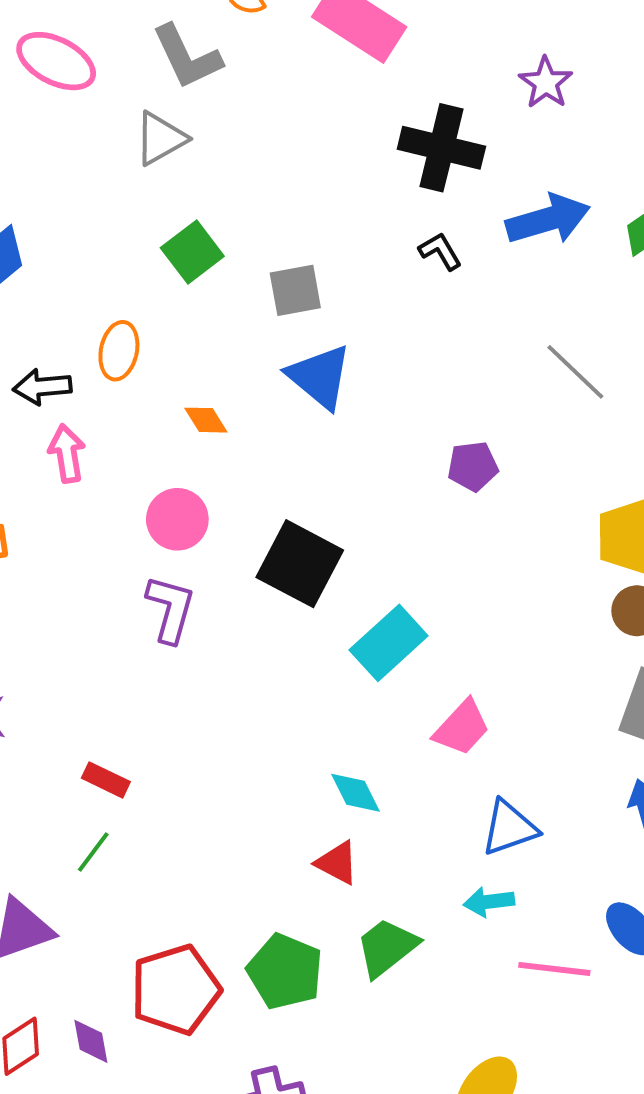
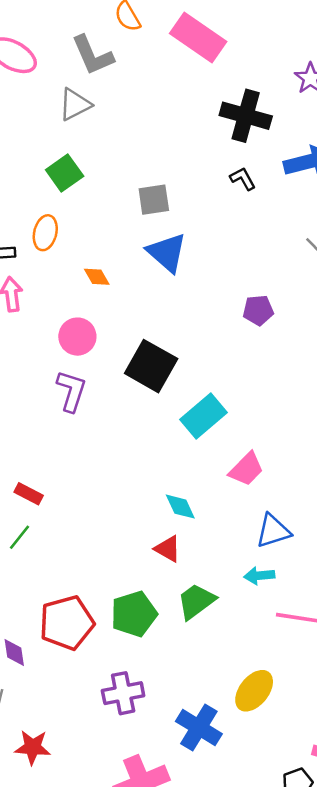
green square: (192, 252) -> (65, 173), moved
green pentagon: (285, 971) -> (134, 614), turned 30

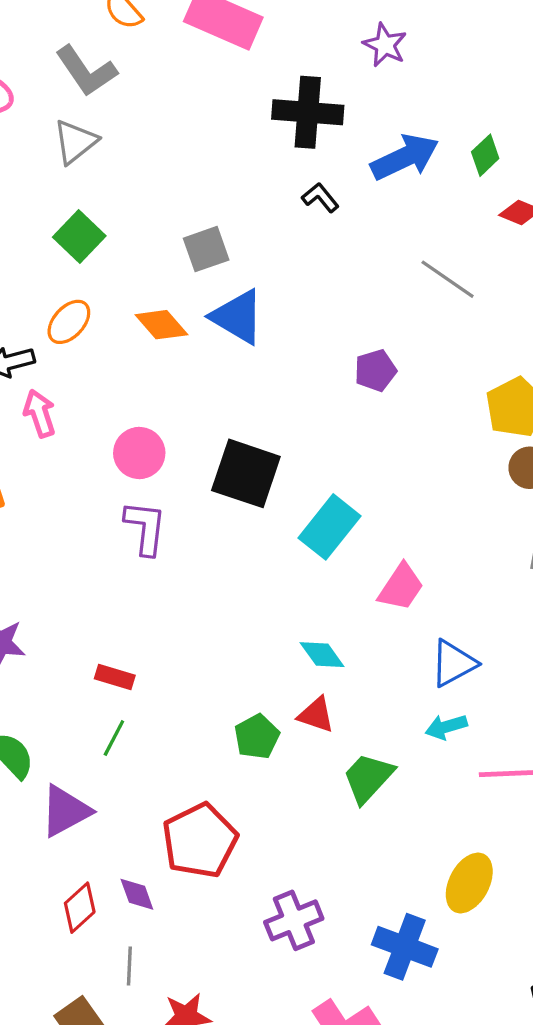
orange ellipse: (45, 233) -> (69, 322), turned 40
orange diamond: (97, 277) -> (161, 325), moved, size x1.4
green pentagon: (134, 614) -> (257, 737), moved, size x0.7

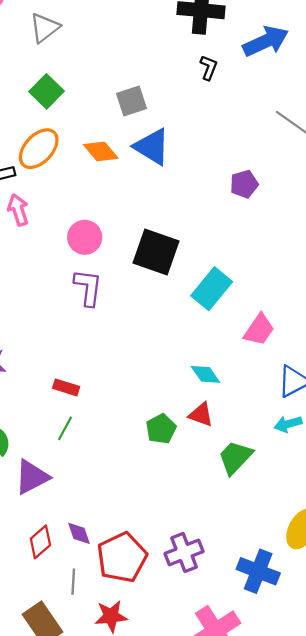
black L-shape: (320, 198) -> (209, 68), turned 60
orange ellipse: (69, 322) -> (39, 149), size x1.4
red pentagon: (200, 841) -> (122, 557), moved

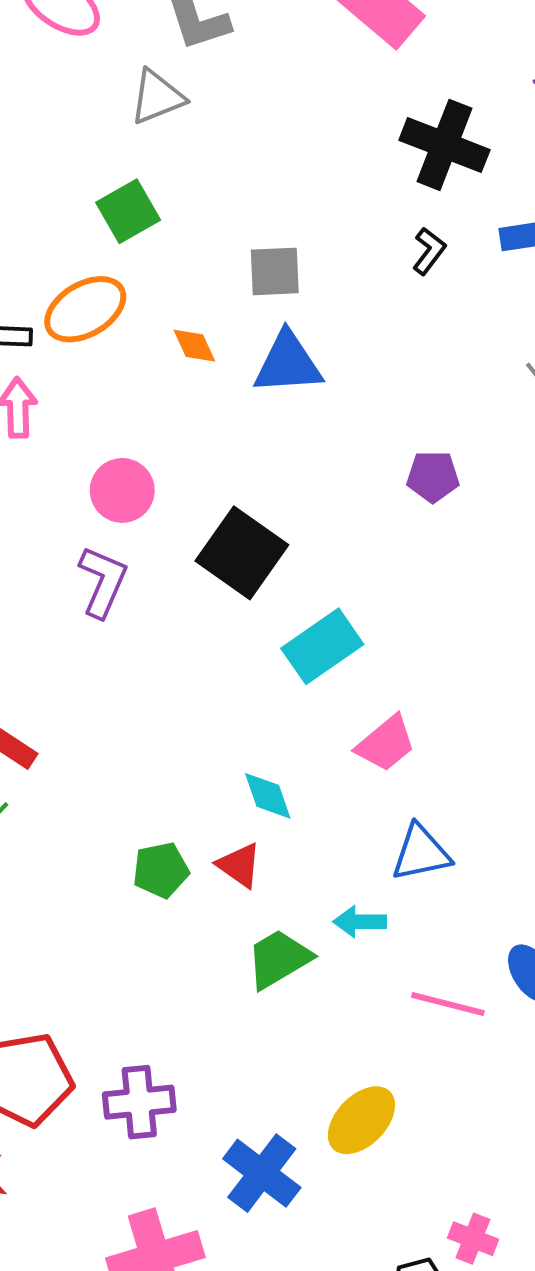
blue triangle: (152, 147) -> (288, 363), turned -51
orange diamond: (101, 151) -> (194, 346), size x0.7
cyan arrow: (288, 424) -> (360, 922), moved

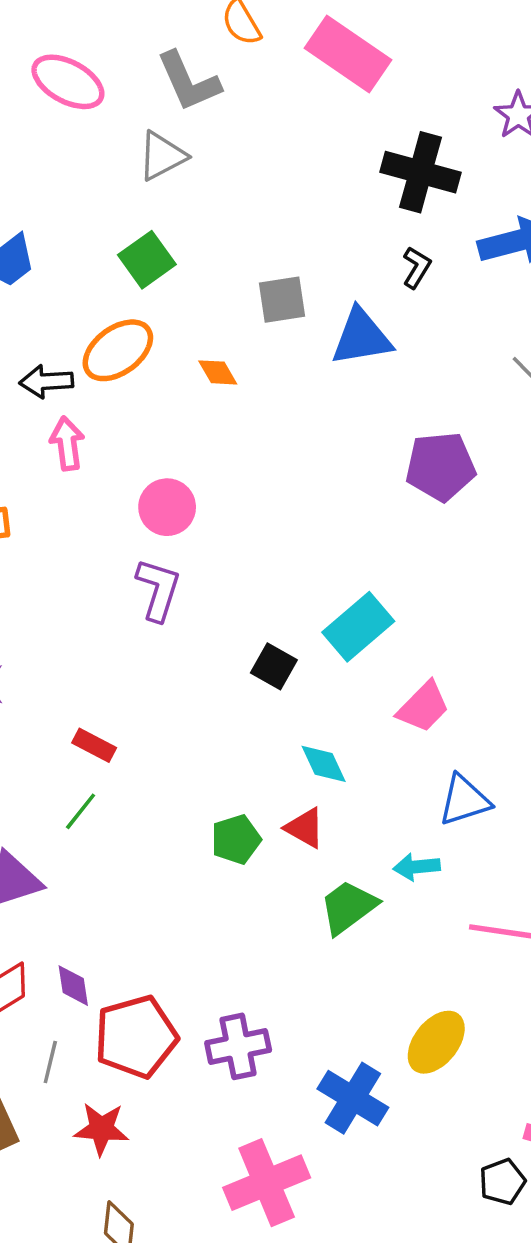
blue triangle: (288, 363) -> (361, 337), moved
purple pentagon: (433, 476) -> (441, 466), size x1.5
black square: (242, 553) -> (274, 666), moved, size x0.6

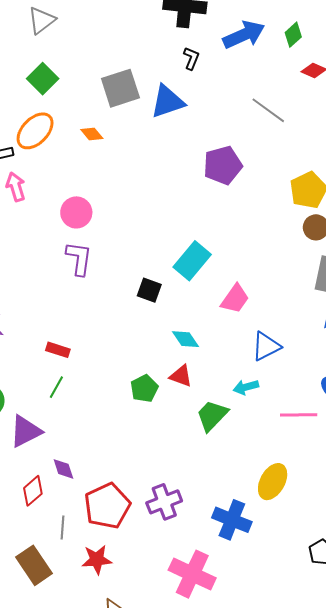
gray square: (282, 300) -> (120, 88), size x1.4
purple diamond: (73, 986) -> (63, 469), moved
pink cross: (267, 1183) -> (192, 574), turned -33

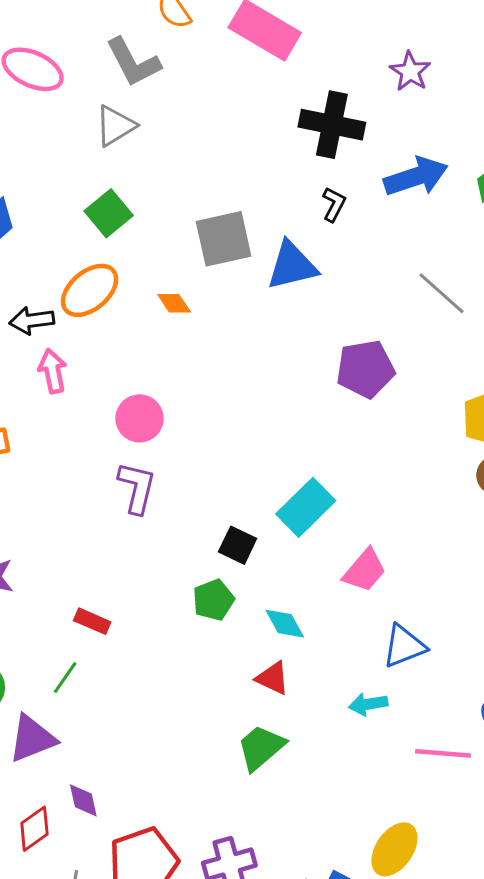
green line: (56, 387) -> (65, 678), moved
green pentagon: (144, 389) -> (213, 600), moved
green trapezoid: (212, 415) -> (261, 748), moved

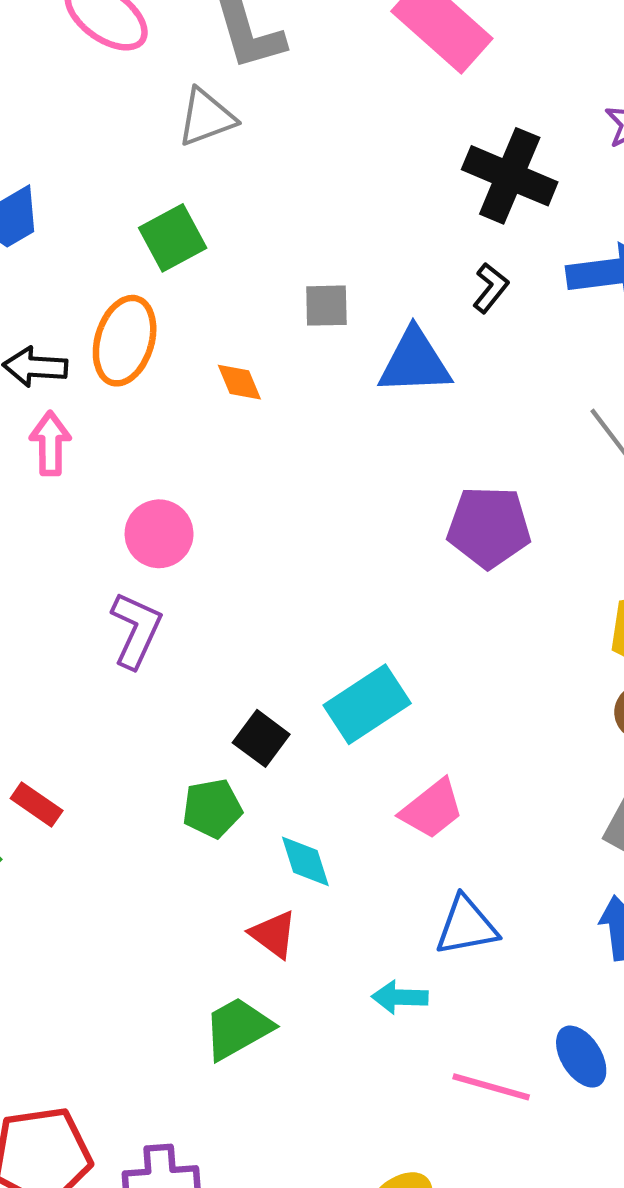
gray square: (224, 239) -> (326, 306), size x0.6
orange ellipse: (90, 290) -> (125, 341), turned -44

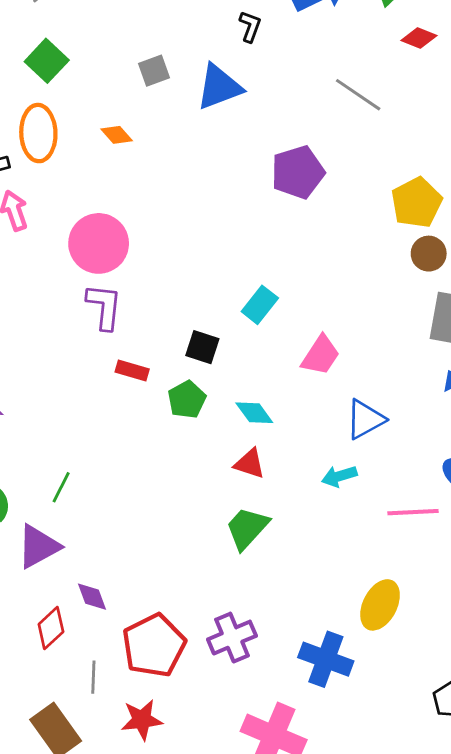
pink circle: (159, 534) -> (99, 243), size x1.4
cyan rectangle: (367, 704) -> (260, 305), size x0.7
red rectangle: (37, 805) -> (132, 370), moved

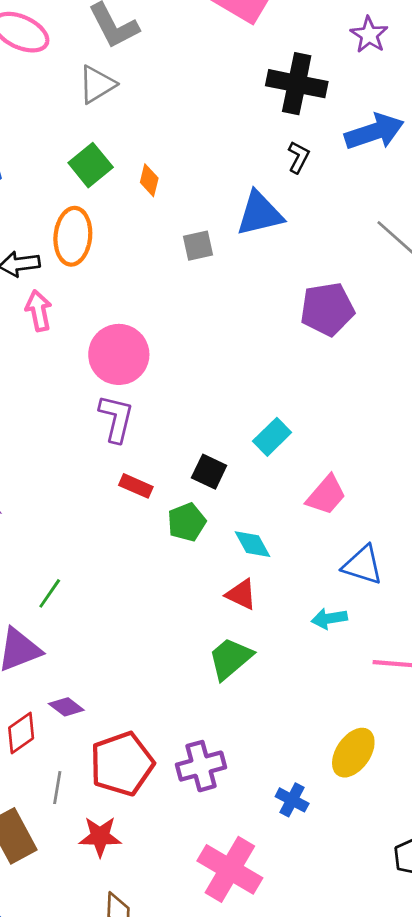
gray square: (154, 71) -> (198, 246), moved
orange diamond: (117, 135) -> (149, 180), moved, turned 48
blue triangle: (365, 419) -> (363, 565), turned 39
purple diamond: (92, 597) -> (66, 707), turned -40
blue cross: (326, 659) -> (292, 800), size x0.6

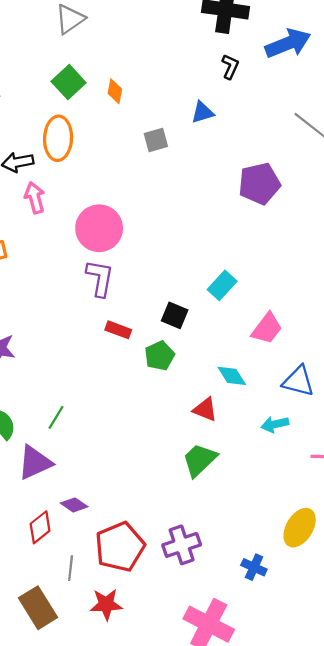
blue triangle: (260, 214) -> (202, 112), size x0.6
cyan diamond: (252, 544) -> (232, 376), moved

